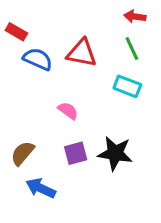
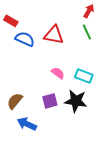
red arrow: (135, 17) -> (89, 11), turned 112
cyan rectangle: (127, 86) -> (84, 76), moved
pink semicircle: (68, 111) -> (58, 73), moved

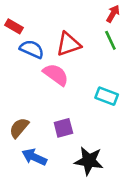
red triangle: (54, 35) -> (69, 44), turned -30
pink semicircle: (58, 73) -> (56, 75), moved, size x1.5
black star: (76, 101) -> (89, 161), moved

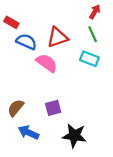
cyan rectangle: (107, 96) -> (89, 59), moved

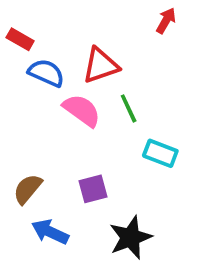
green line: (93, 34) -> (129, 108), moved
cyan rectangle: (89, 59) -> (160, 153), moved
black star: (74, 136) -> (130, 237), turned -30

